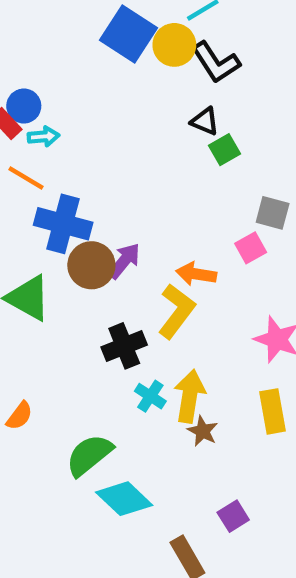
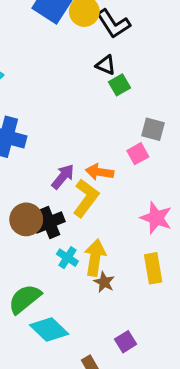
purple arrow: (124, 261) -> (63, 177), moved
brown circle: (91, 265) -> (26, 219), moved

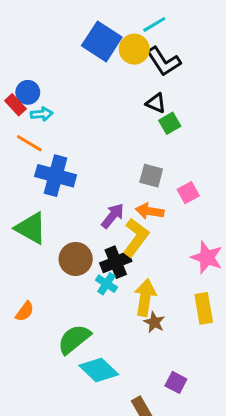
gray square: (153, 129) -> (151, 176), moved
black cross: (49, 222) -> (116, 262), moved
cyan cross: (67, 258) -> (106, 284), moved
purple square: (126, 342) -> (176, 382), turned -30

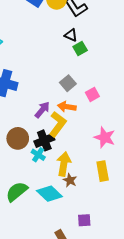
gray square: (151, 176) -> (68, 83), turned 35
cyan diamond: (99, 370) -> (49, 194), moved
purple square: (176, 382) -> (84, 220), turned -32

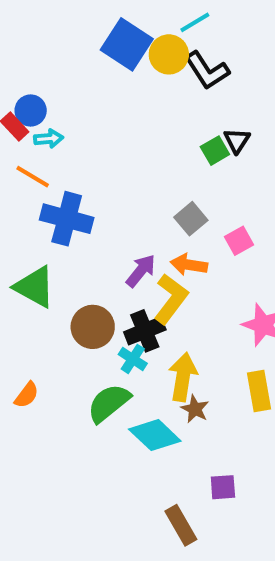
black triangle: (71, 35) -> (237, 141), moved, turned 40
green semicircle: (17, 192) -> (109, 403), moved

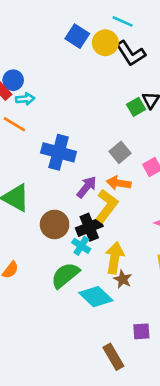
cyan line: (195, 22) -> (123, 21), turned 55
blue square: (127, 44) -> (77, 36), size x0.7
blue cross: (67, 219) -> (59, 152), moved

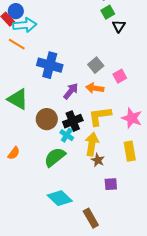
cyan arrow: (25, 99) -> (25, 25), size x1.6
green square: (136, 107) -> (108, 12), moved
yellow L-shape: (107, 206) -> (100, 116), moved, turned -135
cyan diamond: (96, 297) -> (60, 198), moved
purple square: (141, 331) -> (111, 184), moved

